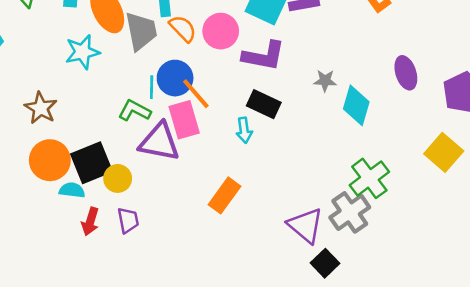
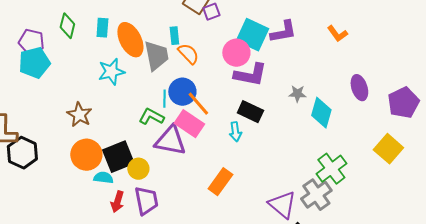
pink circle: (221, 31) -> (236, 53), moved
pink rectangle: (184, 120) -> (189, 124), turned -40
purple trapezoid: (128, 220) -> (146, 201), size x1.4

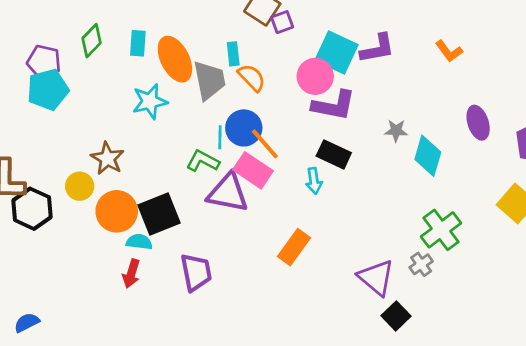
green diamond: (67, 26) -> (92, 41), turned 30
yellow circle: (138, 169) -> (80, 186), moved
gray cross: (316, 195) -> (421, 264), size x0.6
red arrow: (117, 202) -> (131, 274), moved

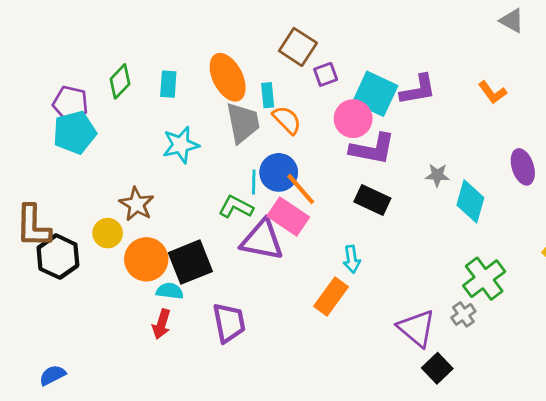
purple square: (282, 22) -> (326, 74), moved
orange ellipse: (175, 59) -> (228, 77), moved
cyan arrow: (314, 181) -> (352, 259), moved

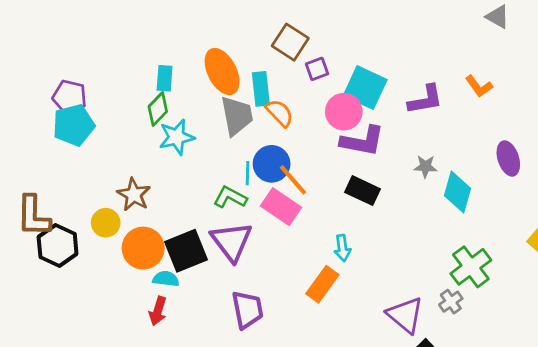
green diamond: (120, 81) -> (158, 109), moved
purple L-shape: (418, 90) -> (425, 100), moved
cyan rectangle: (268, 95) -> (261, 89), size x1.4
purple triangle: (262, 240) -> (231, 241), moved, turned 42
purple trapezoid: (229, 323) -> (247, 310), moved

